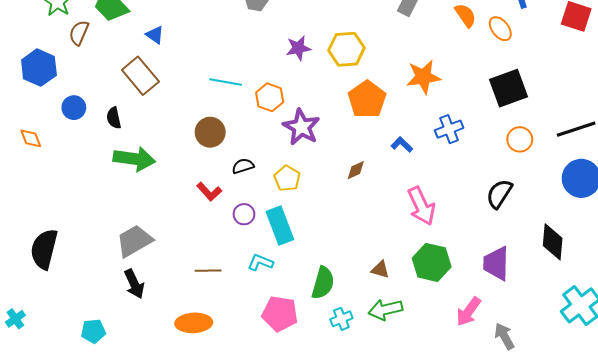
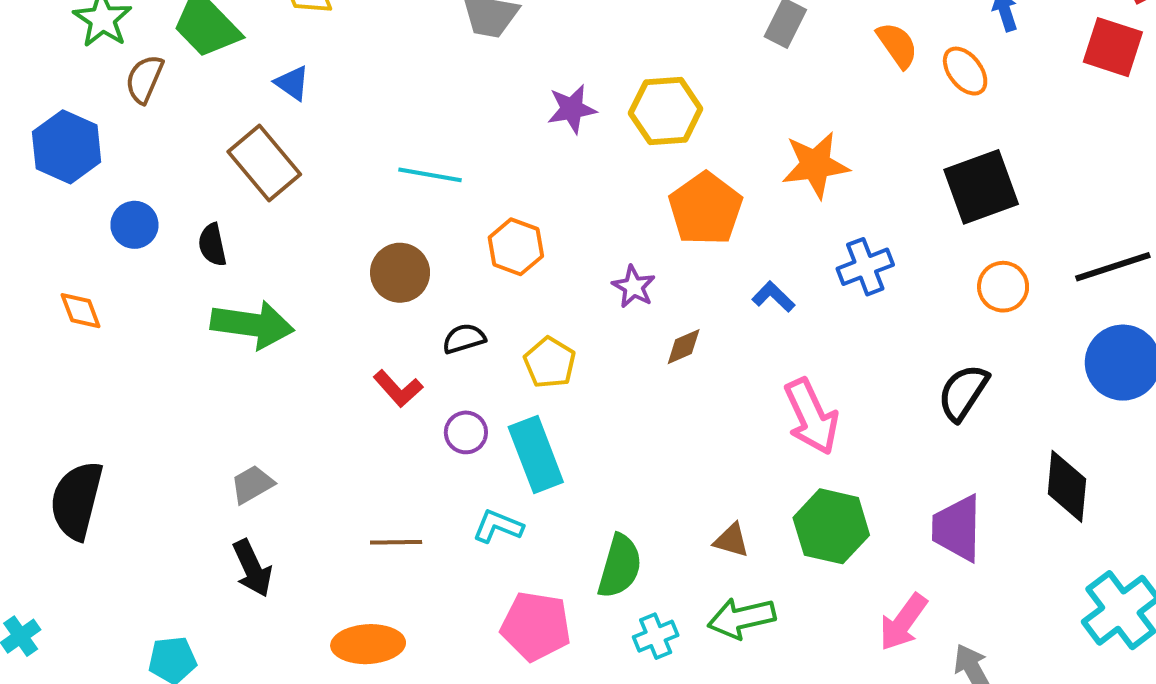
orange hexagon: (270, 97) -> (516, 247), moved
purple star: (301, 127) -> (634, 287), moved, size x0.6
orange diamond: (31, 138) -> (81, 311), moved
gray trapezoid: (134, 241) -> (252, 484), size x0.6

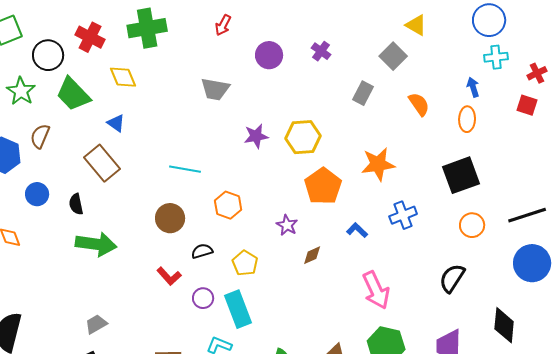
red square: (1113, 47) -> (527, 105), size x0.7
orange ellipse: (965, 71) -> (467, 119), moved, turned 40
brown semicircle: (144, 79) -> (40, 136), moved

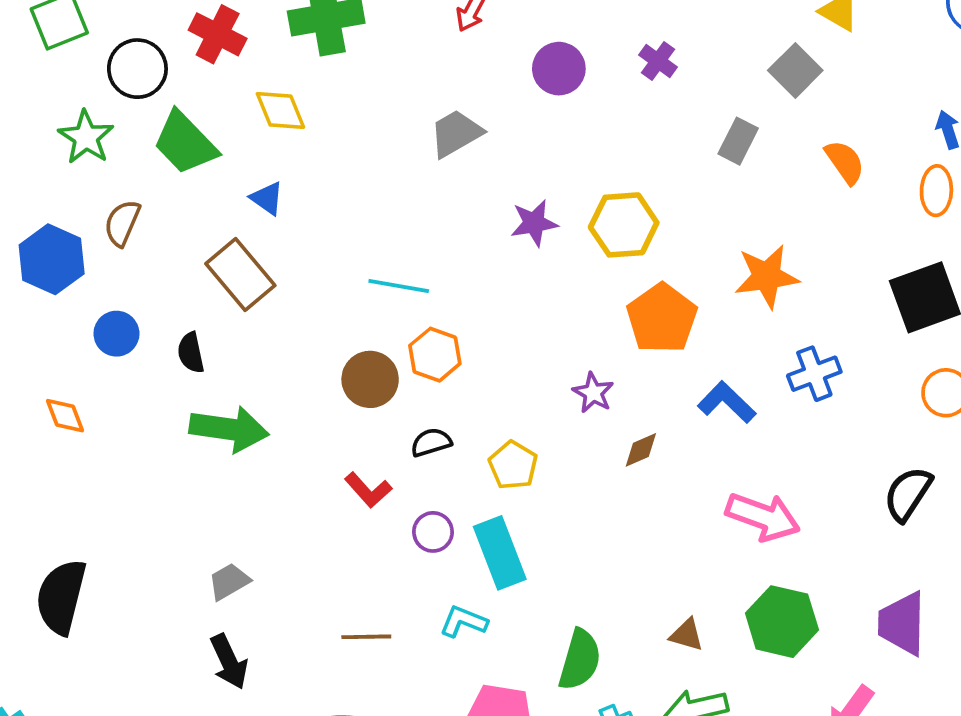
gray trapezoid: (215, 89) -> (456, 133), turned 140
orange hexagon: (228, 205) -> (435, 355), moved
blue L-shape: (357, 230) -> (727, 402), size x1.4
pink arrow: (376, 290) -> (763, 517), turned -45

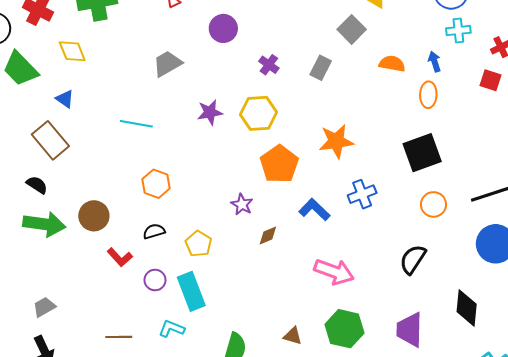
purple cross: (658, 61) -> (269, 65), moved
orange semicircle: (845, 162) -> (392, 64), moved, turned -45
cyan line: (399, 286) -> (136, 124), moved
black semicircle: (191, 353) -> (37, 185), moved, turned 135
brown circle: (370, 379) -> (94, 216), moved

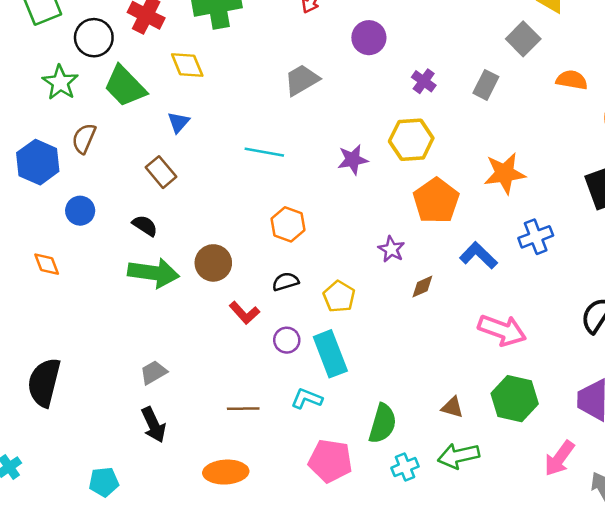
blue triangle: (65, 99) -> (178, 122), turned 36
purple star: (210, 112) -> (353, 160), moved
brown rectangle: (50, 140) -> (161, 172), size x0.7

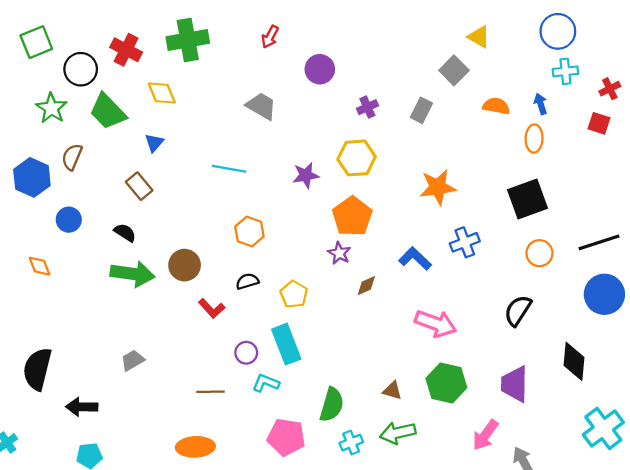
gray trapezoid: (302, 80) -> (261, 106), turned 60
purple cross: (424, 81) -> (367, 107), turned 30
orange pentagon: (436, 201) -> (352, 216), moved
purple circle: (287, 340) -> (246, 353), moved
black arrow: (154, 425) -> (82, 407), moved, turned 116

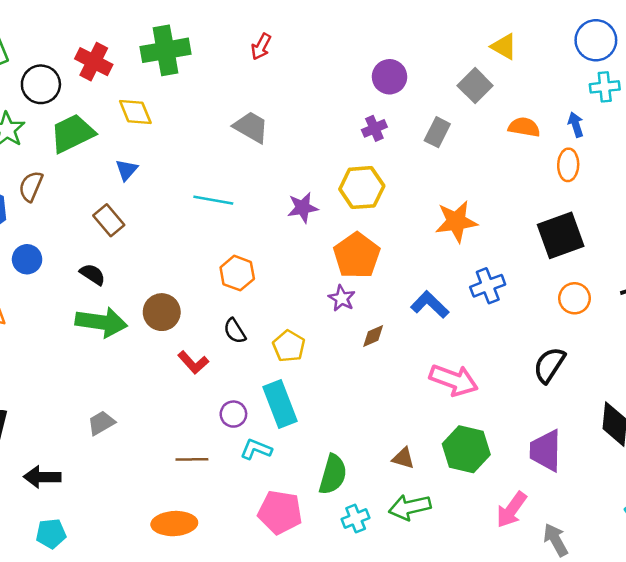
purple circle: (320, 69) -> (389, 77), moved
green trapezoid: (108, 111) -> (72, 133), turned 108
black semicircle: (247, 281) -> (235, 331), turned -105

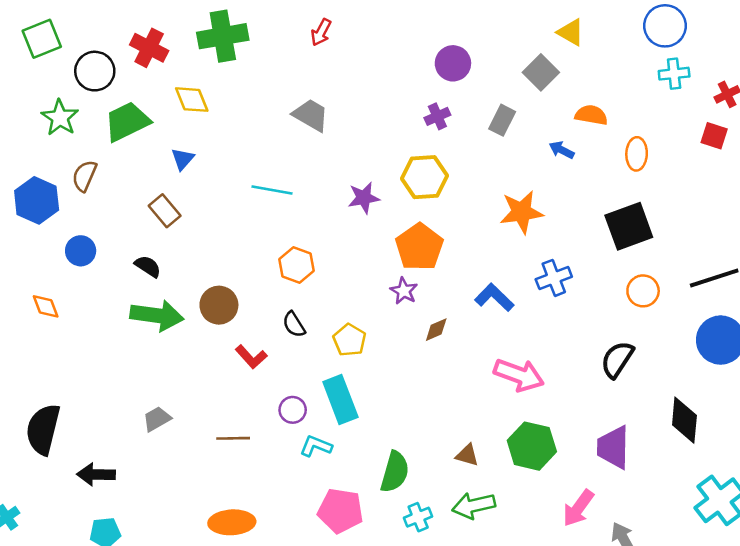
blue arrow: (576, 125) -> (562, 150), moved, turned -45
brown line: (192, 459) -> (233, 438), moved

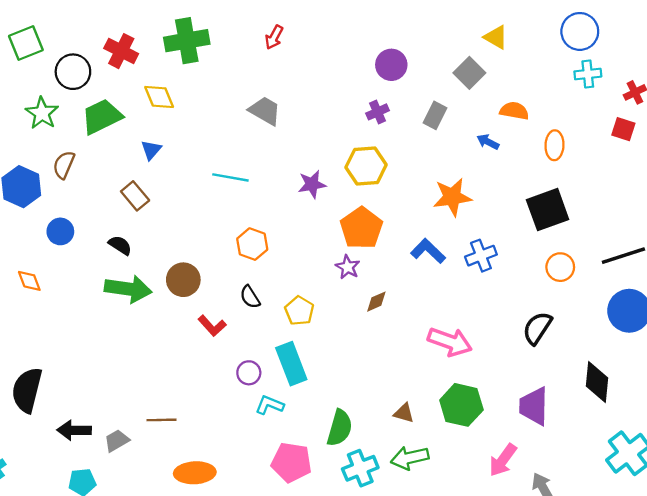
blue L-shape: (494, 297) -> (428, 251), moved
gray trapezoid: (157, 419) -> (117, 441), moved
brown line: (233, 438) -> (161, 420), moved
cyan cross: (418, 517) -> (360, 468), size x1.4

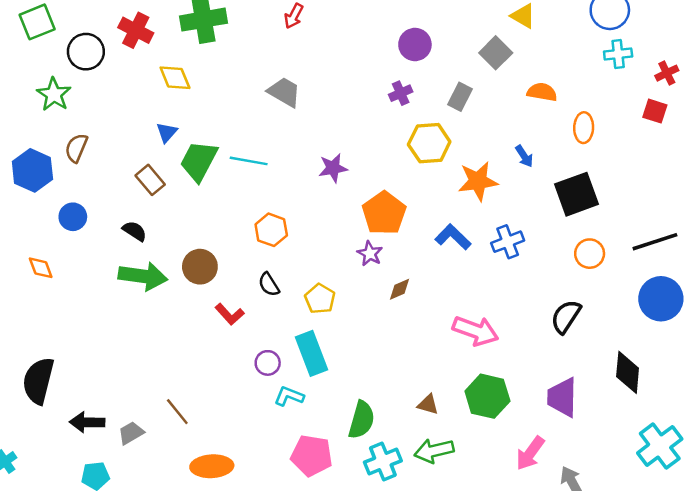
green trapezoid: (102, 117) -> (199, 161), moved, turned -36
blue arrow: (488, 142) -> (524, 156), moved, turned -150
yellow hexagon: (366, 166) -> (429, 143), moved
brown line: (161, 420) -> (177, 412), turned 52

